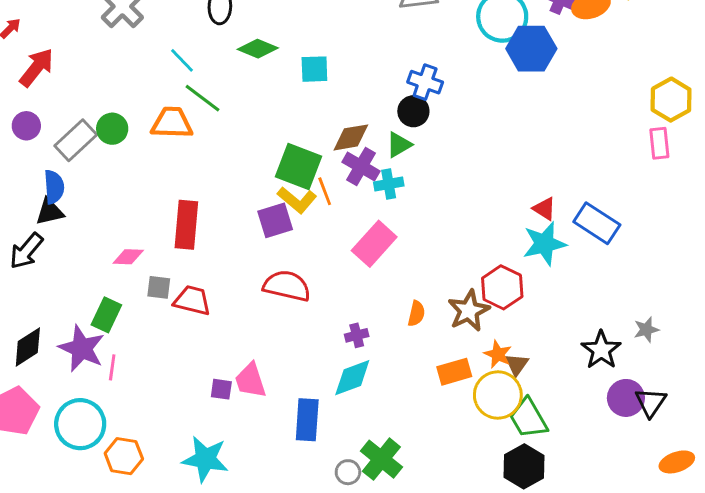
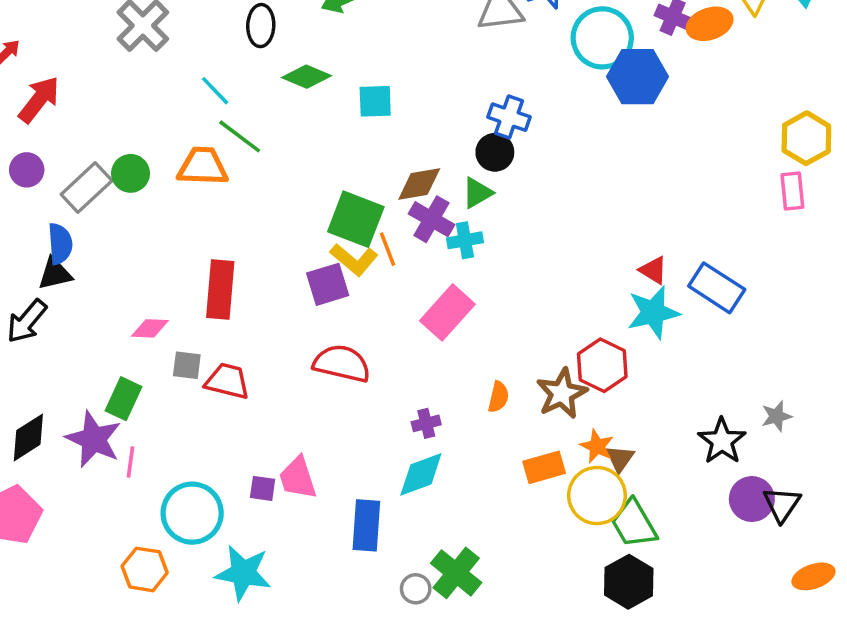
cyan circle: (80, 424) -> (192, 513), moved

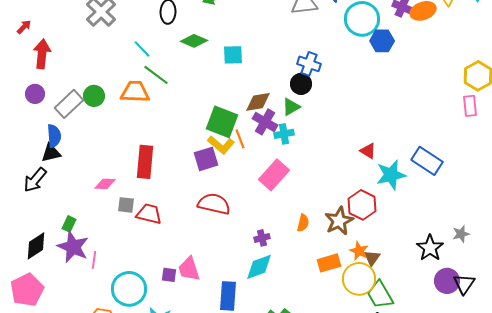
blue hexagon: (637, 77) -> (382, 41), size x0.7
red arrow: (39, 99) -> (42, 54), turned -32
red triangle: (653, 270) -> (368, 151), moved
green rectangle: (123, 399) -> (69, 224), moved, size x0.7

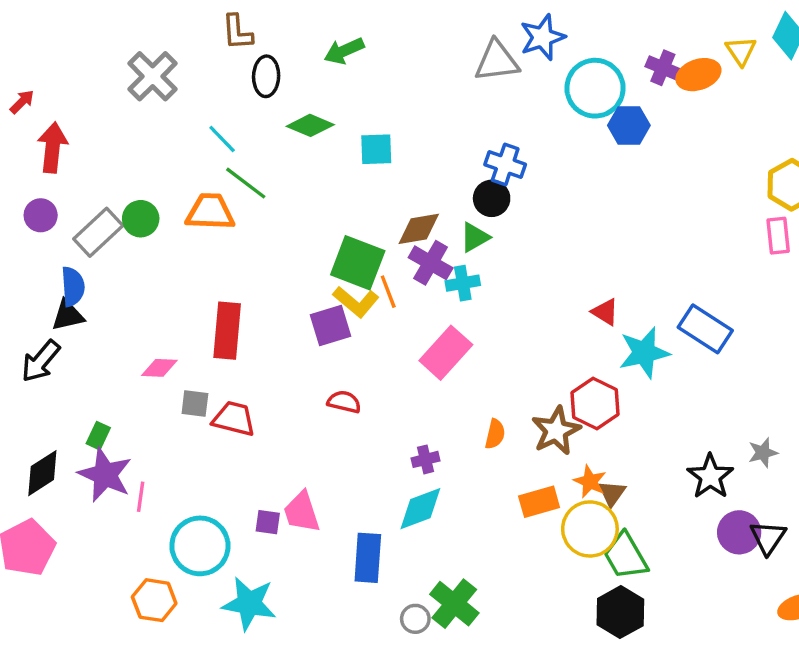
red semicircle: (214, 204) -> (344, 402), size x0.6

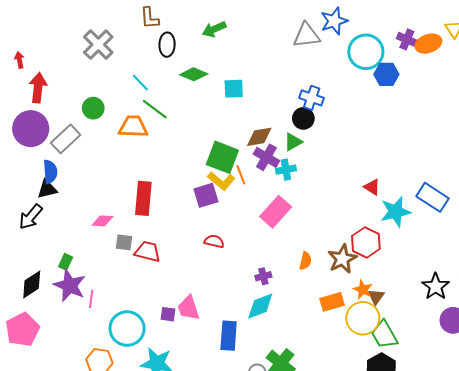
red arrow: (22, 102) -> (19, 60), turned -56
purple circle: (41, 215) -> (31, 129), size x1.8
green circle: (141, 219) -> (93, 108), moved

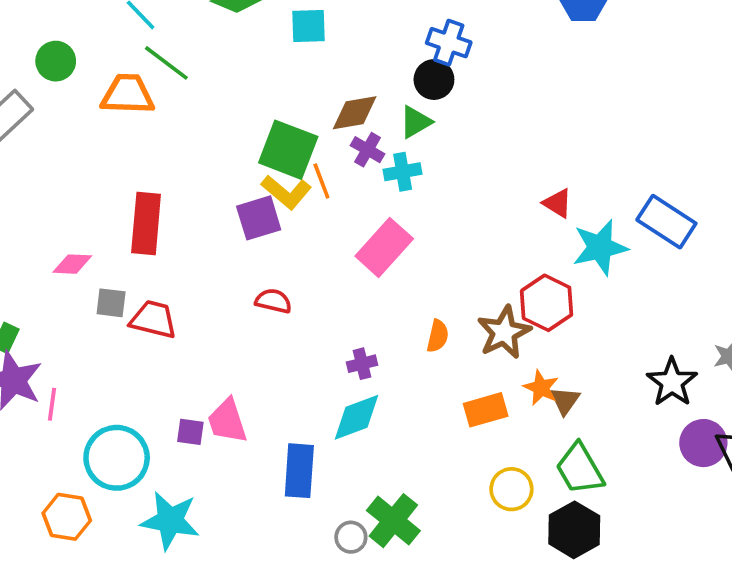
purple cross: (266, 157) -> (368, 150), size x0.7
yellow circle: (363, 318) -> (511, 489), moved, size x0.7

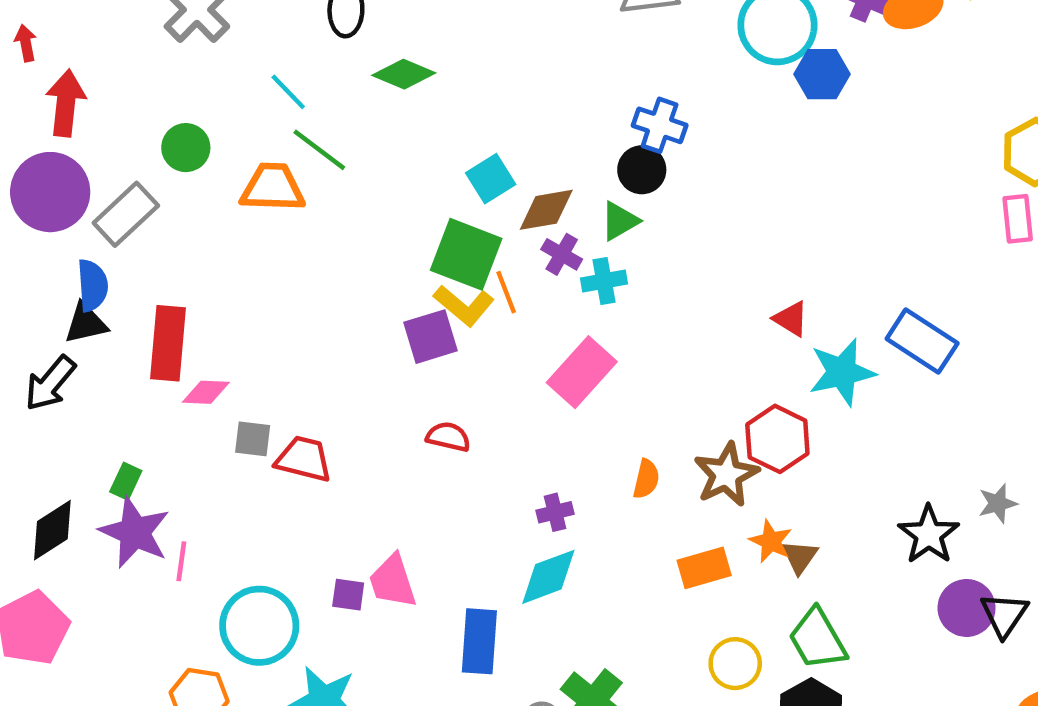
cyan square: (308, 26) -> (491, 179), moved, turned -30
red rectangle: (146, 223) -> (168, 343), moved

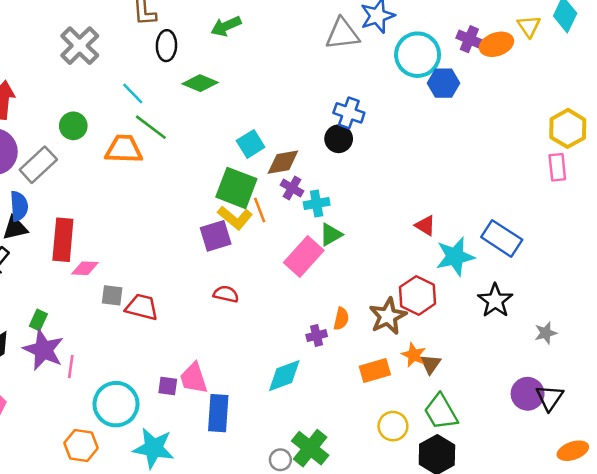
green triangle: (620, 221) -> (331, 235), moved
purple cross: (555, 512) -> (317, 336), moved
black star: (929, 535) -> (495, 301), moved
blue rectangle: (479, 641) -> (218, 413), moved

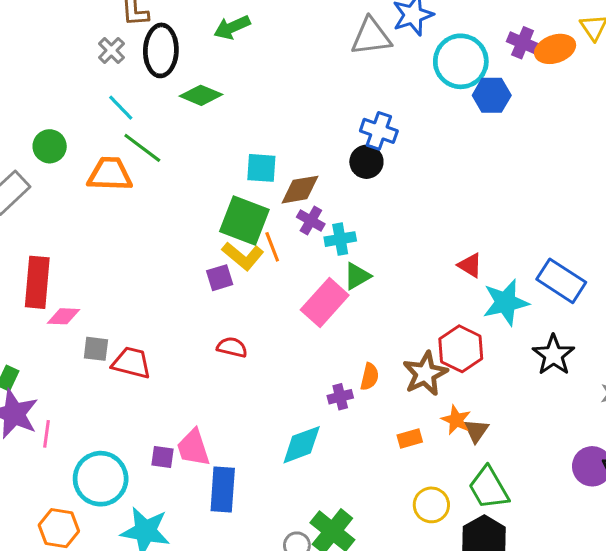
gray cross: (80, 46) -> (111, 50), moved, size x0.6
black ellipse: (166, 46) -> (161, 50), size x1.4
cyan square: (251, 144) -> (261, 168), turned 36
purple square: (216, 236) -> (220, 278), size x0.7
orange rectangle: (375, 370) -> (410, 438), size x0.7

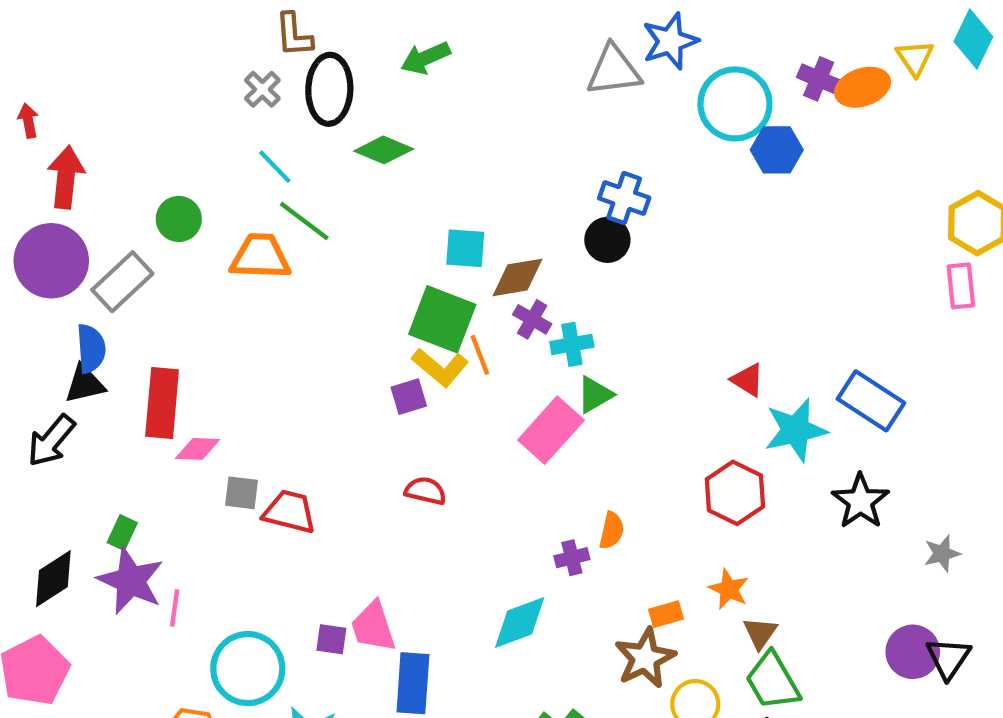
brown star: (425, 374) -> (645, 658), moved
brown triangle: (476, 431) -> (760, 633), moved

